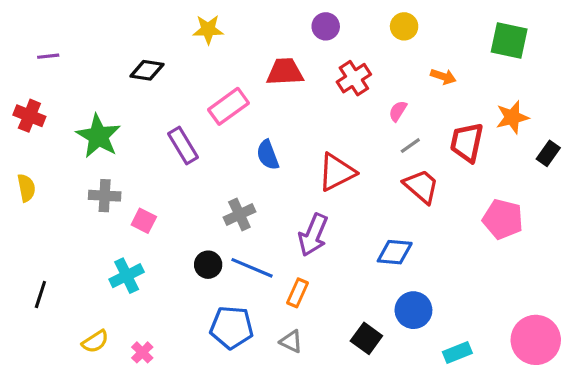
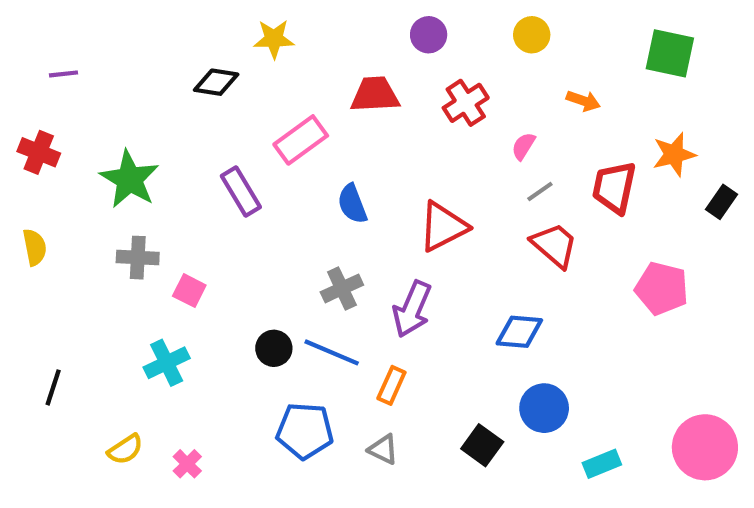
black diamond: (147, 70) -> (216, 82), moved
gray cross: (239, 214) -> (342, 288), moved

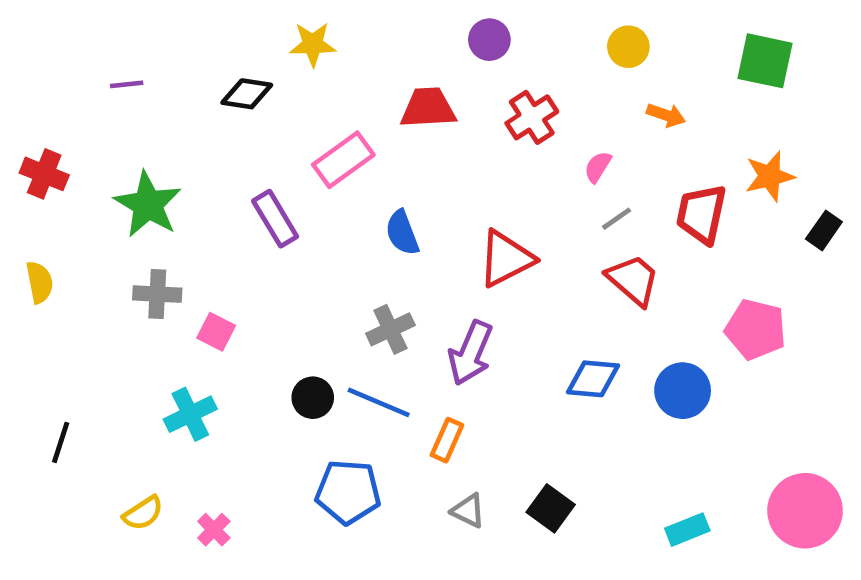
yellow circle: (532, 35) -> (628, 47), moved
purple line: (63, 74) -> (127, 84), moved
blue circle: (544, 408) -> (683, 391), moved
gray triangle: (383, 449) -> (468, 511), moved

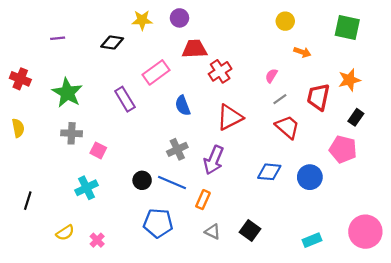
purple circle: (489, 40) -> (179, 18), moved
red cross: (532, 117) -> (220, 71), moved
black rectangle: (824, 230) -> (356, 117), moved

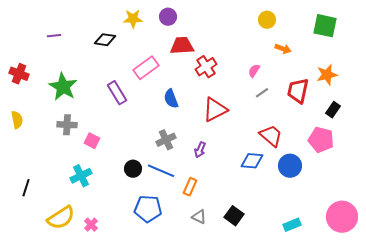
red trapezoid: (287, 127) -> (271, 136), moved
purple arrow: (214, 160) -> (200, 150), size x0.6
yellow semicircle: (65, 233) -> (61, 218), size x1.6

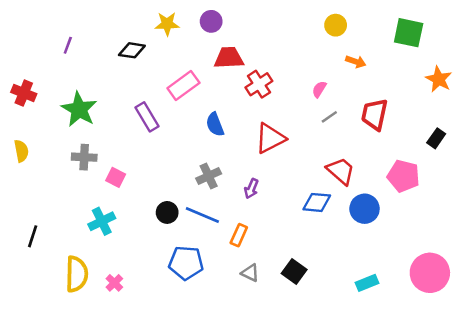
purple line: (54, 36) -> (68, 45), turned -64
orange star: (327, 75) -> (439, 79), moved, turned -30
black rectangle: (333, 110) -> (436, 138), moved
yellow semicircle: (61, 218) -> (77, 274), turned -56

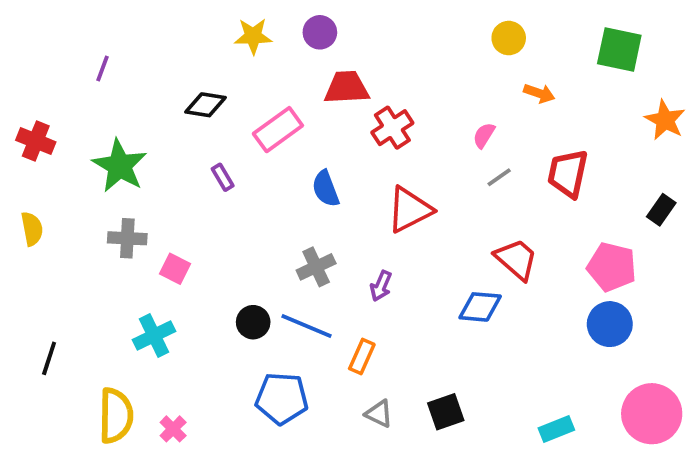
black diamond: (132, 50) -> (205, 105), moved
purple rectangle: (147, 117) -> (223, 177), size x0.6
blue circle: (365, 209) -> (610, 324), moved
black square: (294, 272) -> (446, 412), turned 35

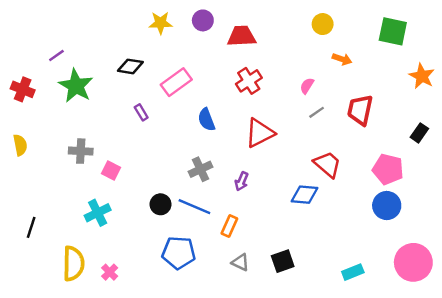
purple line: (102, 69) -> (56, 56), moved, turned 35
red trapezoid: (347, 88) -> (242, 36), moved
green star: (120, 166) -> (76, 86), moved

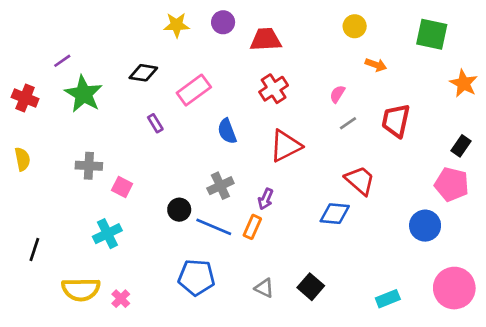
pink pentagon: (388, 169) -> (452, 184), moved
black circle: (161, 204) -> (179, 210), moved
orange rectangle: (229, 226) -> (252, 227), moved
black square: (283, 261) -> (311, 287), turned -30
yellow semicircle: (73, 264) -> (81, 289), turned 88

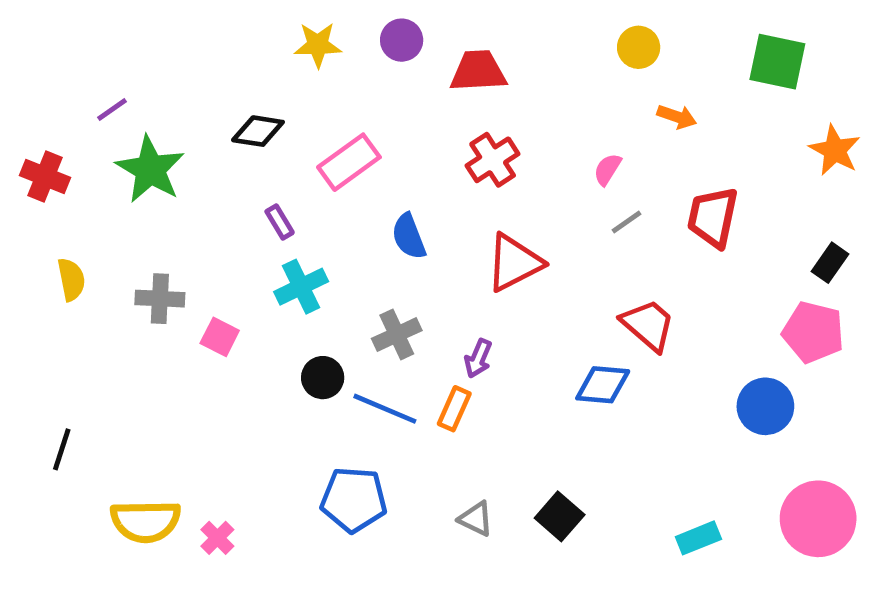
yellow semicircle: (22, 159) -> (71, 279), moved
cyan cross: (107, 234) -> (301, 287), moved

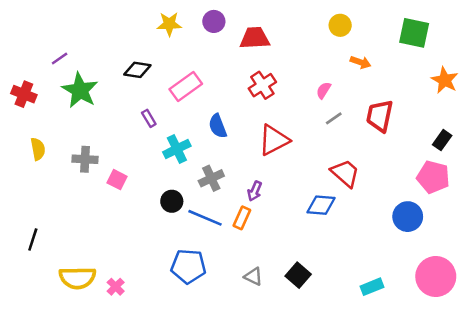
cyan cross: (301, 287) -> (177, 149), moved

